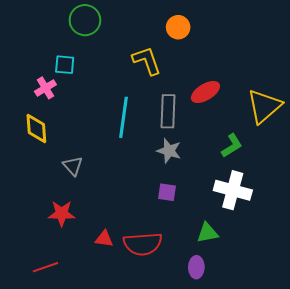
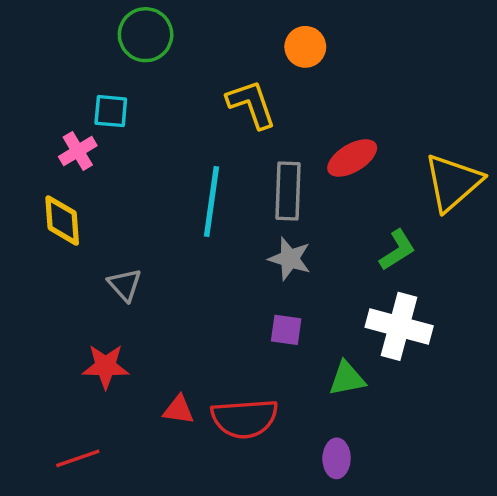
green triangle: (207, 233) -> (347, 379), moved

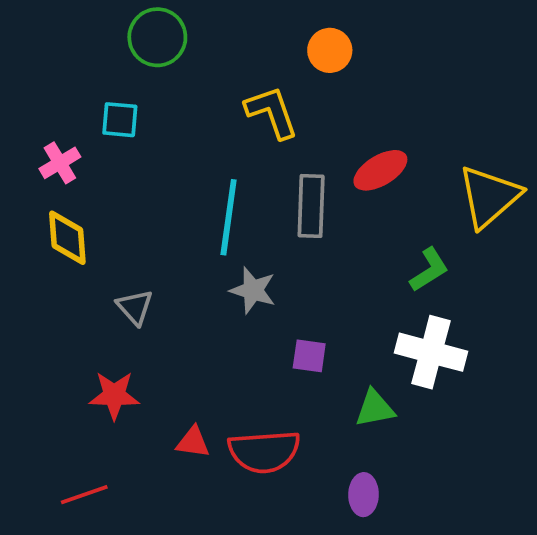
pink cross: (78, 151) -> (60, 163), moved
gray star: (290, 259) -> (253, 290), moved

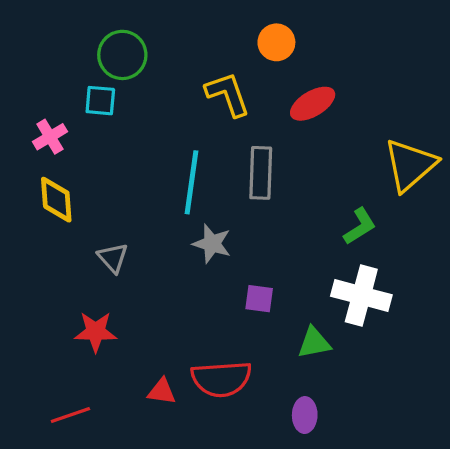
green circle: (157, 37) -> (122, 55), moved
red ellipse: (380, 170) -> (313, 104), moved
red triangle: (193, 442) -> (162, 391), moved

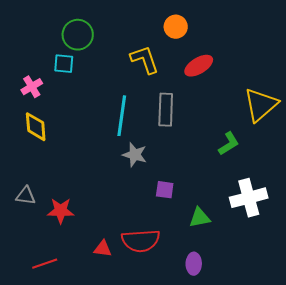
gray triangle: (113, 258) -> (26, 196), moved, turned -40
white cross: (361, 296) -> (249, 198), moved, turned -30

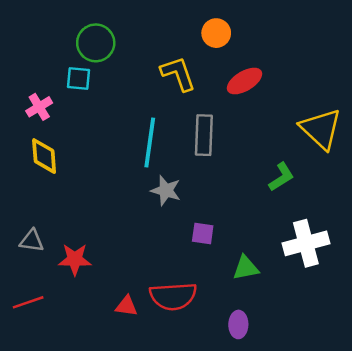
yellow triangle: (261, 105) -> (321, 129), turned -36
red line: (45, 264) -> (28, 302), moved

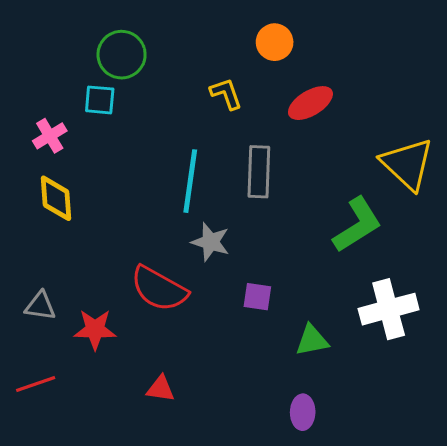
yellow L-shape: (178, 74) -> (226, 94), size x0.7
green L-shape: (281, 177) -> (357, 225), size x1.5
red semicircle: (173, 296) -> (159, 289), moved, turned 33

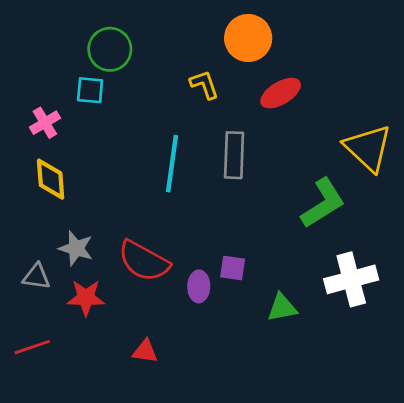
orange circle: (275, 42) -> (248, 38), size x1.4
gray star: (211, 242) -> (76, 248), moved
purple ellipse: (303, 412) -> (199, 286), moved

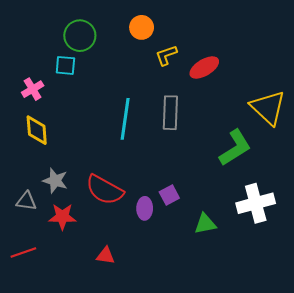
orange circle: (248, 38) -> (142, 27), moved, size x0.7
yellow L-shape: (204, 85) -> (166, 55), moved, turned -90
purple square: (233, 268) -> (169, 195), turned -36

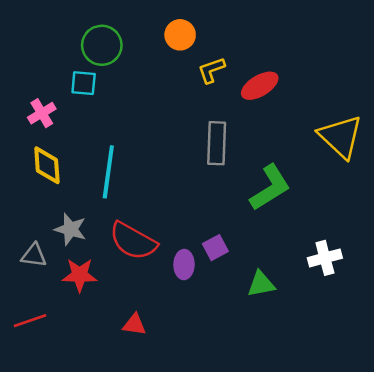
cyan line: (125, 119) -> (108, 172), moved
green L-shape: (235, 148) -> (270, 188), moved
white cross: (256, 203) -> (325, 258), size x0.7

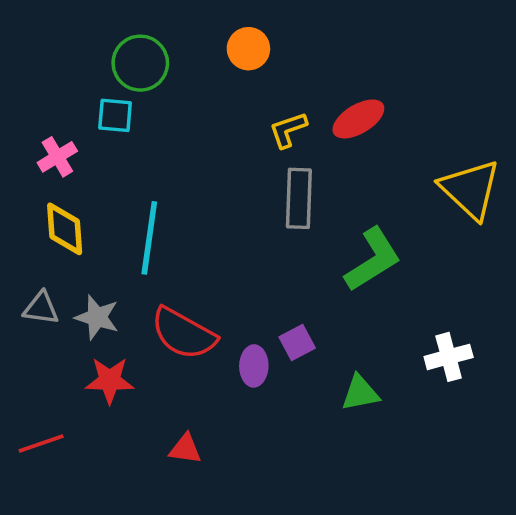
yellow L-shape: (211, 70) -> (288, 130), moved
gray triangle: (34, 255) -> (41, 308), moved

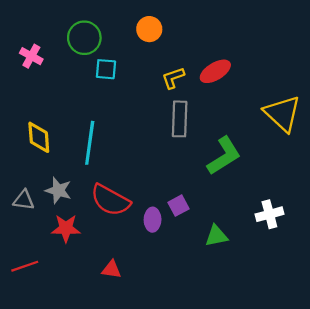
cyan square: (115, 115) -> (106, 69), moved
pink cross: (57, 157) -> (31, 56), moved, turned -30
gray triangle: (41, 308) -> (24, 200), moved

